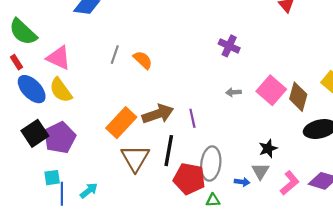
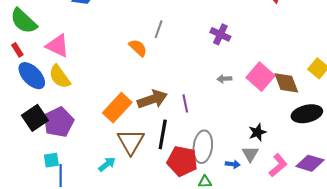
gray line: (115, 55) -> (159, 29), moved
brown diamond: (298, 97) -> (286, 83), turned -36
cyan arrow: (89, 191) -> (107, 164), moved

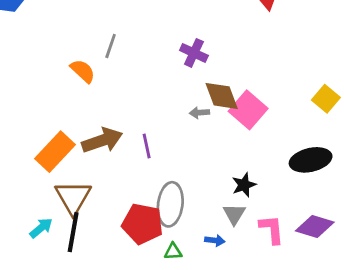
brown diamond: (286, 83) -> (222, 96), moved
black line: (163, 134) -> (73, 232), moved
blue arrow: (233, 164) -> (215, 240), moved
pink L-shape: (278, 165) -> (272, 229), turned -55

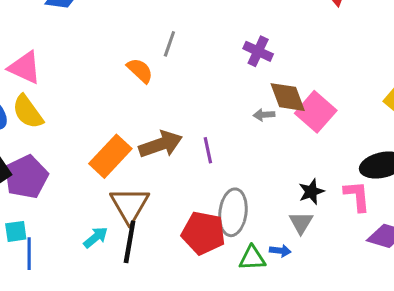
pink L-shape: (272, 229) -> (357, 196), moved
green triangle: (173, 252) -> (252, 258), moved, size x1.4

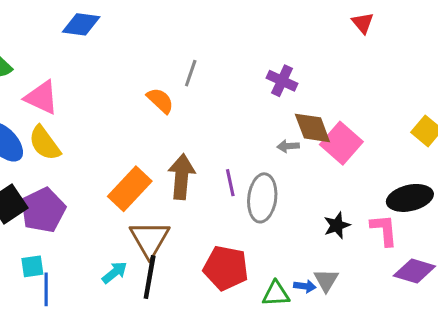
brown arrow: (161, 144) -> (182, 177), turned -66
gray ellipse: (233, 212) -> (262, 198), moved
gray triangle: (301, 223) -> (326, 280), moved

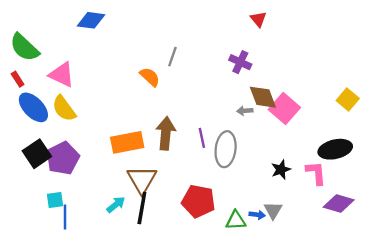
red triangle: (363, 23) -> (258, 19), moved
orange rectangle: (130, 189) -> (127, 142), turned 36

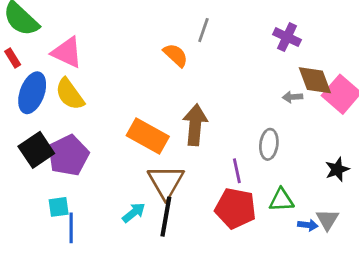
blue ellipse: (33, 107) -> (32, 93), turned 64
purple line: (202, 138) -> (237, 171), moved
orange rectangle: (127, 142) -> (148, 136), turned 40
gray ellipse: (226, 149) -> (269, 144), size x0.7
green triangle: (236, 220) -> (281, 200), moved

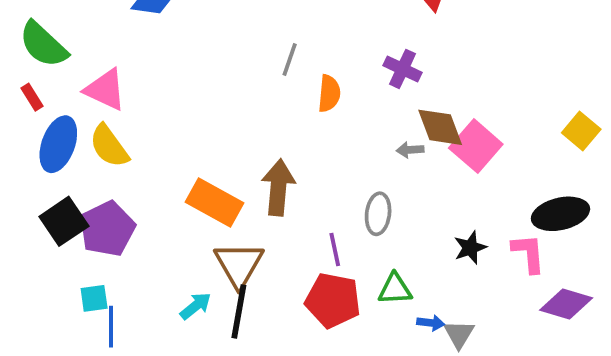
orange semicircle: (176, 55) -> (329, 93), moved, turned 52
gray triangle: (327, 220) -> (459, 334), moved

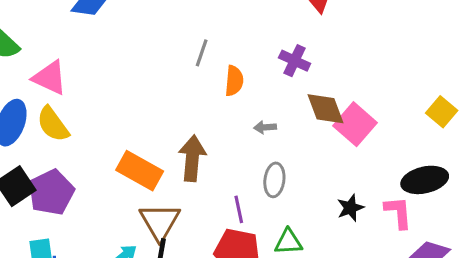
gray arrow: (410, 150) -> (265, 127), moved

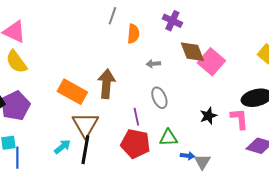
gray ellipse: (274, 180) -> (159, 98), turned -30

